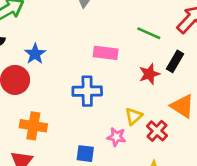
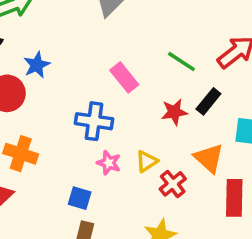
pink rectangle: (106, 53) -> (124, 77), turned 35
pink star: (116, 137) -> (109, 163), moved

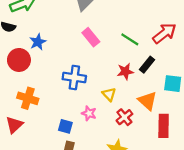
pink rectangle: (124, 77) -> (91, 37), moved
yellow triangle: (147, 161) -> (109, 94), moved, turned -40
pink star: (109, 163) -> (89, 113), moved

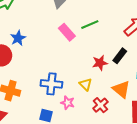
green line: (130, 39) -> (90, 25), moved, turned -54
blue cross: (74, 77) -> (51, 84), moved

